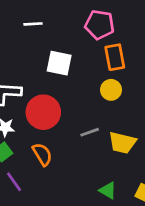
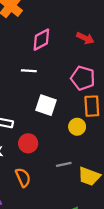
yellow circle: (111, 90) -> (77, 127), moved
red circle: (43, 112) -> (28, 143), size x0.7

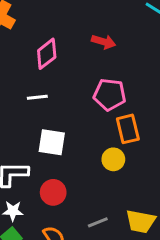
white square: (46, 105) -> (52, 142), moved
gray line: (64, 164) -> (98, 222), moved

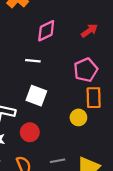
red arrow: (104, 42) -> (89, 31), turned -63
pink pentagon: (110, 95) -> (86, 70), turned 30

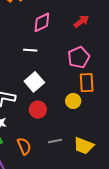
white square: (36, 96) -> (34, 82), turned 30
red circle: (30, 132) -> (38, 110), moved

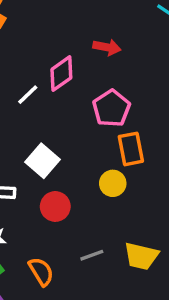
red arrow: (81, 21) -> (107, 47), turned 56
pink diamond: (42, 22) -> (61, 74), moved
white line: (30, 50) -> (28, 95), moved, turned -40

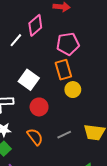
pink pentagon: (111, 108) -> (68, 44), turned 30
orange rectangle: (131, 149) -> (63, 70), moved
orange semicircle: (41, 271) -> (35, 137), moved

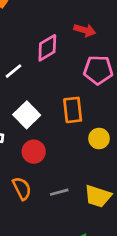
white line: (16, 40) -> (14, 71), moved
pink pentagon: (68, 44) -> (98, 70), moved
yellow circle: (73, 90) -> (99, 139), moved

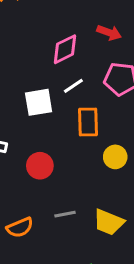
white line: (14, 71) -> (73, 86), moved
white square: (27, 115) -> (39, 102), moved, turned 30
orange semicircle: (22, 188) -> (20, 227), moved, turned 90

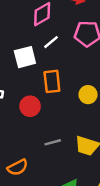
orange rectangle: (88, 122) -> (52, 81), moved
orange semicircle: (20, 227) -> (18, 167), moved

